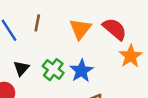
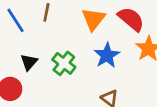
blue star: (81, 71) -> (107, 55), moved

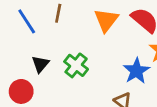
blue star: (107, 55) -> (136, 71), moved

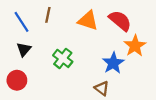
orange triangle: (106, 20) -> (88, 21), turned -50
black triangle: (40, 64) -> (24, 49), moved

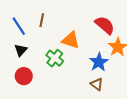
orange triangle: (88, 21) -> (71, 40), moved
red circle: (17, 80) -> (24, 76), moved
brown triangle: (102, 88) -> (97, 84), moved

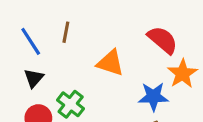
green cross: (55, 58) -> (71, 104), moved
blue star: (99, 62) -> (153, 97), turned 30

